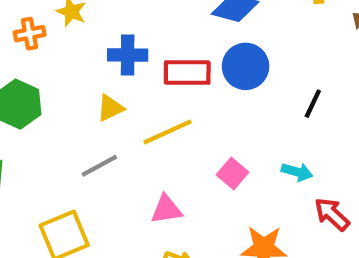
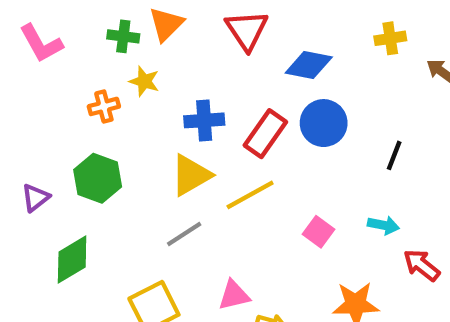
red rectangle: (187, 73) -> (265, 134), turned -51
yellow triangle: (110, 108) -> (191, 175), size x1.5
pink triangle: (166, 209) -> (234, 295), moved

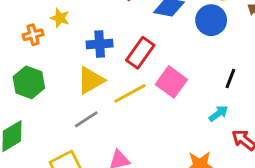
blue circle: (324, 123) -> (211, 20), moved
black line: (394, 155) -> (230, 79), moved
cyan arrow: (383, 225) -> (219, 113), turned -48
pink square: (319, 232) -> (171, 82), moved, size x1.5

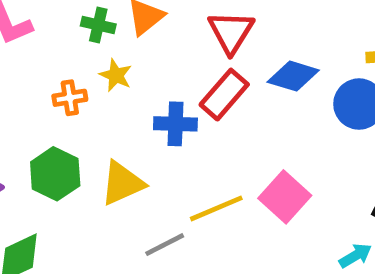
red rectangle: (140, 53) -> (224, 95), moved
yellow triangle: (91, 80) -> (122, 183), moved
gray line: (86, 119) -> (165, 245), moved

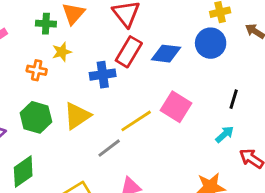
yellow star: (116, 75) -> (62, 52), turned -30
blue diamond: (293, 76) -> (166, 54), moved
orange cross: (70, 98) -> (37, 70), turned 30

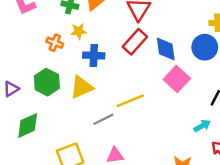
blue diamond: (166, 54) -> (166, 49), turned 65
blue cross: (103, 75) -> (94, 55), moved
pink square: (176, 107) -> (177, 79), moved

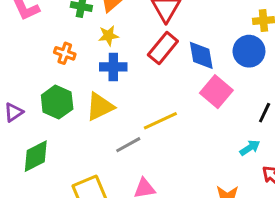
yellow star: (79, 31) -> (108, 36), moved

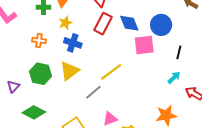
blue circle: (249, 51) -> (161, 25), moved
blue cross: (113, 67) -> (73, 43), turned 30
pink square: (216, 92) -> (144, 45), turned -35
green diamond: (36, 156) -> (34, 112), turned 65

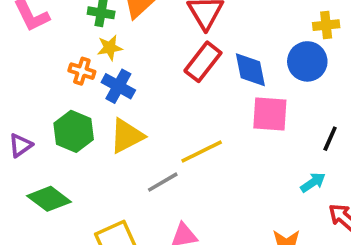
yellow star: (65, 23) -> (110, 48), moved
blue circle: (161, 25) -> (307, 61), moved
blue cross: (73, 43) -> (118, 86), moved

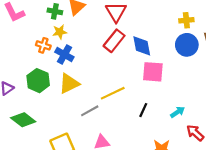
blue circle: (307, 61) -> (187, 45), moved
black line: (330, 139) -> (143, 110), moved

